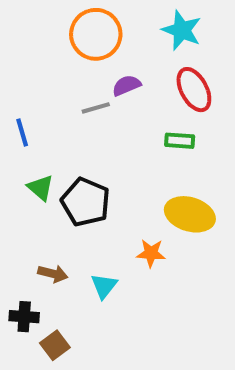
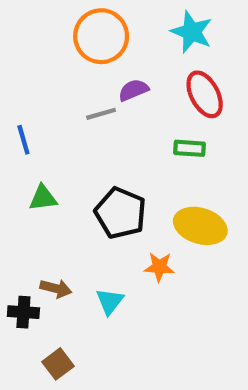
green triangle: (41, 188) -> (43, 198), turned -48
black pentagon: (86, 202) -> (121, 213), moved
black cross: (24, 317) -> (23, 312), moved

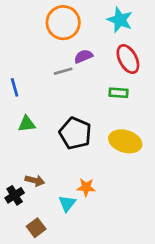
orange star: (159, 267) -> (86, 187), moved
cyan triangle: (110, 301) -> (67, 203), moved
black cross: (23, 312) -> (15, 195), turned -36

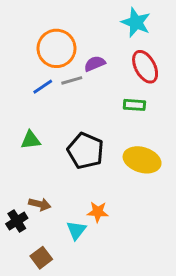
orange circle: (63, 23) -> (57, 48), moved
blue line: (15, 87) -> (43, 87), moved, turned 72

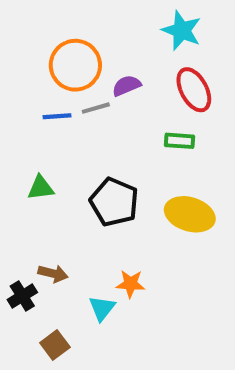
blue line: (43, 87) -> (57, 116), turned 30

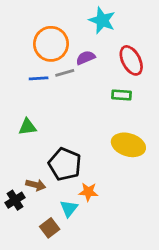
cyan star: (182, 30) -> (102, 20), moved
black pentagon: (114, 202) -> (65, 164), moved
brown square: (55, 345) -> (50, 228), moved

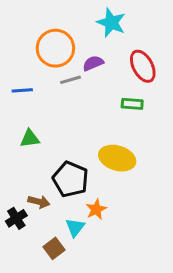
blue line: (39, 78) -> (22, 90), moved
yellow ellipse: (128, 145) -> (117, 158), moved
orange star: (88, 192) -> (96, 209), turned -30

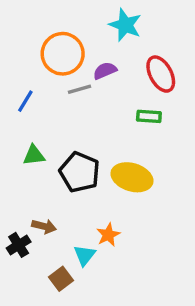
blue line: (22, 90) -> (25, 101), turned -55
black pentagon: (71, 179) -> (80, 172), moved

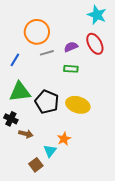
cyan star: (125, 25) -> (97, 15), moved
purple semicircle: (105, 71) -> (71, 47), moved
green rectangle: (149, 116) -> (71, 69), moved
green triangle: (34, 155) -> (20, 92), size x1.6
black cross: (19, 245) -> (11, 119), moved, turned -32

